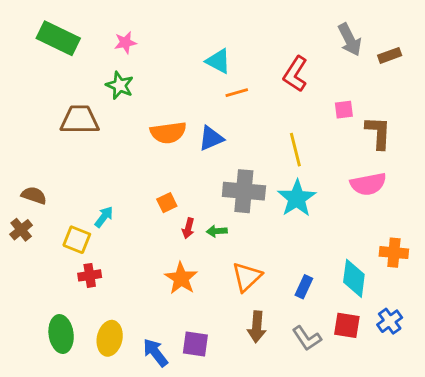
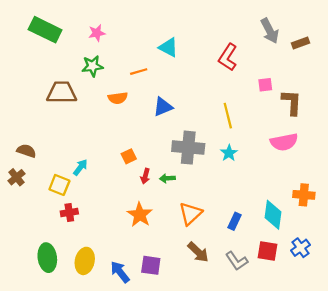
green star: (120, 85) -> (92, 66), turned -30
orange line: (237, 93) -> (139, 72), moved
orange semicircle: (168, 133) -> (118, 98), moved, size x0.7
cyan star: (297, 198) -> (229, 153), size x0.6
brown arrow: (257, 327) -> (198, 252), turned -50

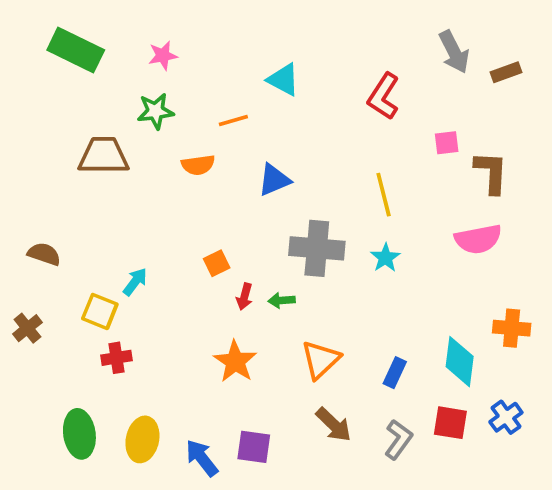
brown cross: (16, 177) -> (27, 328), moved
gray L-shape: (237, 261) -> (398, 439), turned -110

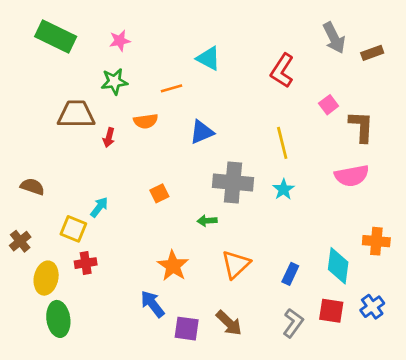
pink square: (447, 143) -> (329, 105), turned -30
red arrow: (244, 297) -> (109, 137), moved
brown arrow: (333, 425) -> (229, 323), moved
yellow ellipse: (142, 439) -> (46, 278), moved
blue arrow: (202, 458) -> (153, 304), moved

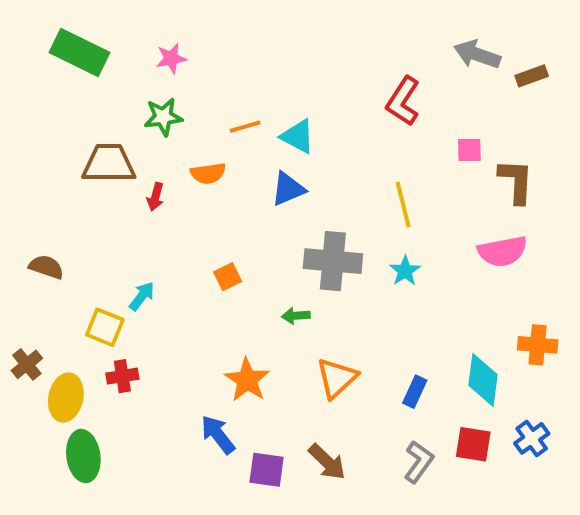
gray arrow: (334, 38) -> (477, 54), turned 136
cyan triangle: (208, 58) -> (298, 136), moved
pink square: (329, 105) -> (469, 150), turned 36
brown cross: (20, 241) -> (27, 364), moved

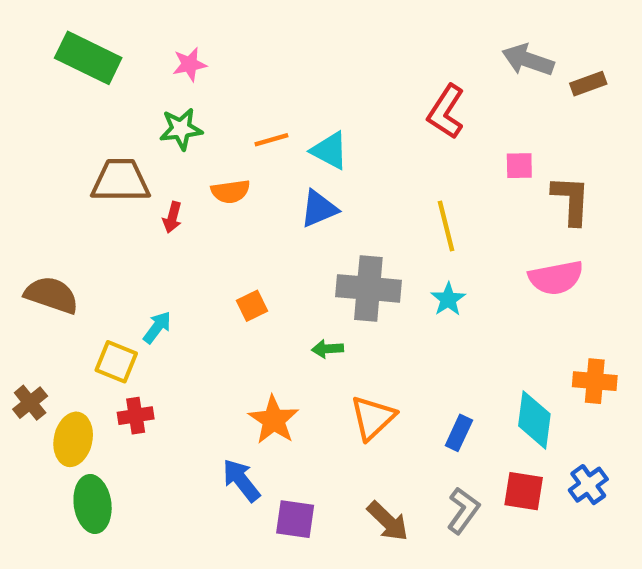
brown semicircle: (46, 267) -> (52, 295), size x1.4
brown arrow: (327, 462) -> (388, 521), moved

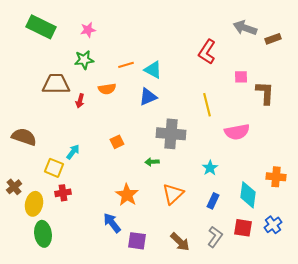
pink semicircle: (556, 278) -> (237, 132), moved
cyan star: (448, 299) -> (210, 168), moved

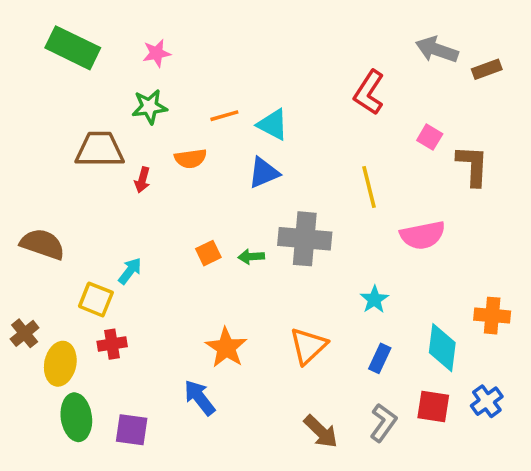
pink square: (241, 77) -> (430, 137), turned 32
green arrow: (152, 162) -> (251, 257), moved
purple square: (137, 241) -> (132, 430), moved

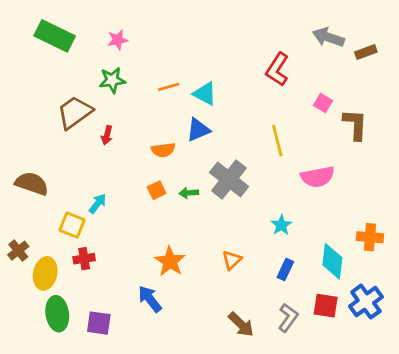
brown trapezoid: (100, 150) -> (75, 112), turned -36
orange semicircle: (191, 158) -> (163, 150), moved
gray cross: (305, 239) -> (229, 179), turned 33
orange triangle: (308, 346) -> (232, 260), size x0.7
blue cross: (487, 401) -> (366, 302), size x1.4

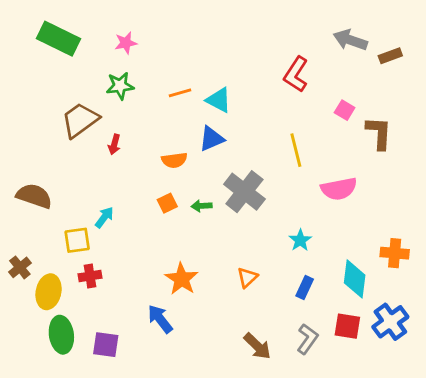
yellow square: (72, 225) -> (77, 240), turned -30

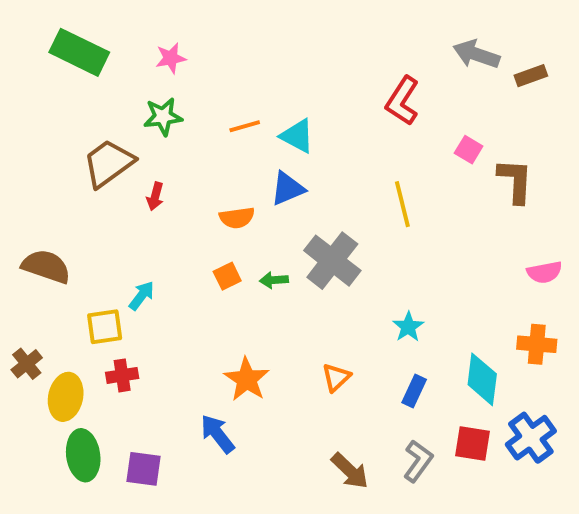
pink semicircle: (339, 189) -> (545, 272), moved, size x0.7

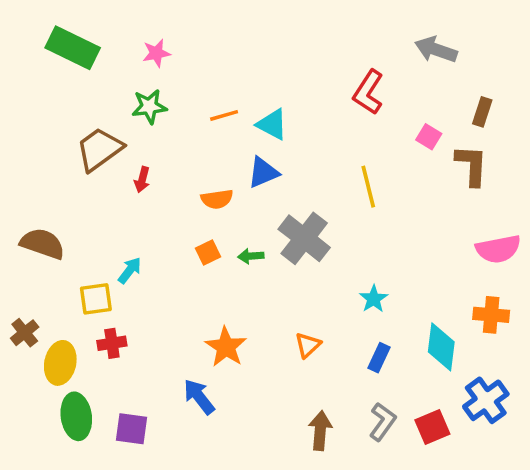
brown rectangle: (531, 76) -> (482, 112), moved, turned -52
pink semicircle: (545, 272) -> (498, 249), size x1.4
red square: (472, 444) -> (432, 427), moved, turned -32
brown arrow: (350, 471) -> (320, 431), turned -129

